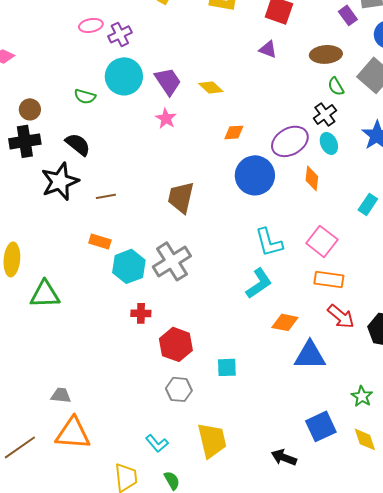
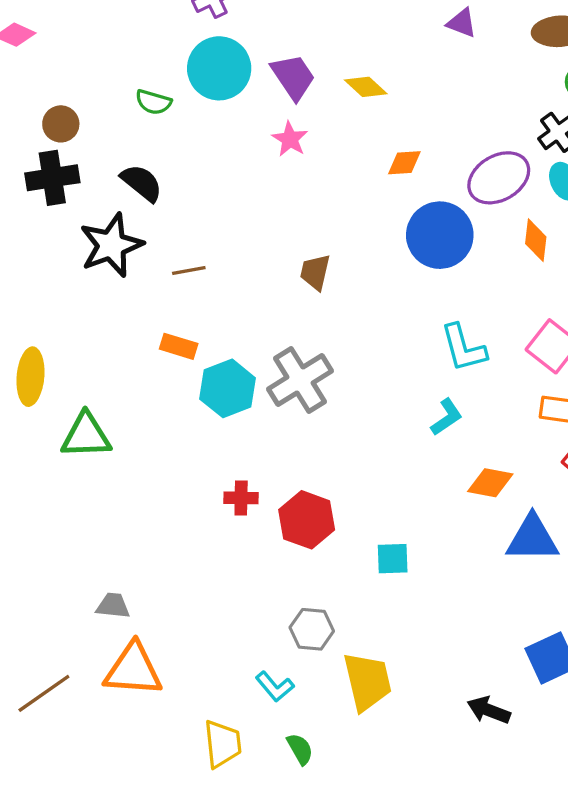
brown trapezoid: (181, 197) -> (315, 272), size x0.7
cyan L-shape: (259, 283) -> (447, 417), size x0.7
red cross: (141, 313) -> (241, 498), moved
gray hexagon: (179, 389) -> (312, 629), moved

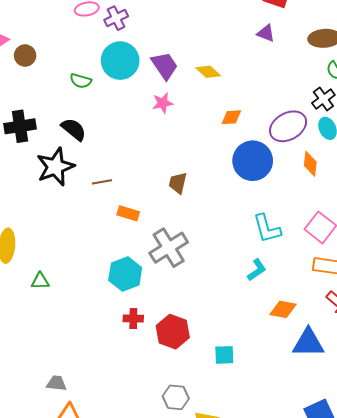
brown circle: (61, 124) -> (25, 56), moved
pink star: (290, 139) -> (163, 103), turned 30
orange rectangle: (179, 346) -> (128, 213), moved
cyan hexagon: (228, 388) -> (125, 274), moved
green triangle: (86, 436) -> (40, 281), size x0.6

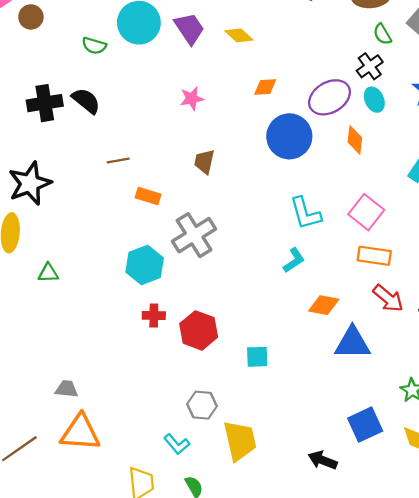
pink star: (163, 103) -> (192, 98), moved
black cross: (20, 126) -> (45, 103), moved
black star: (55, 167) -> (30, 183), moved

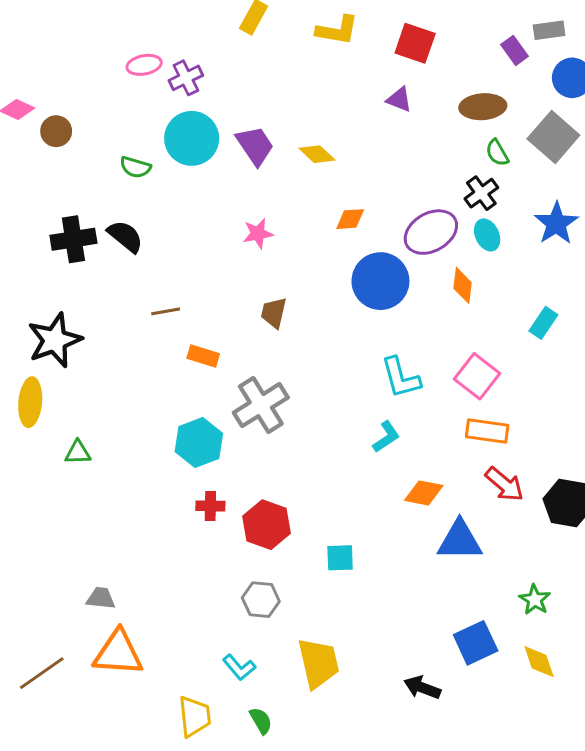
gray hexagon: (202, 405) -> (261, 600), moved

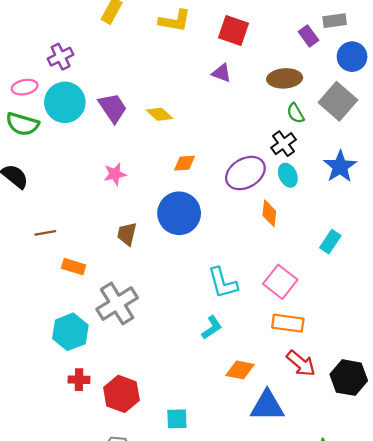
pink ellipse: (144, 65) -> (25, 87), moved
green semicircle: (135, 167) -> (22, 124), size x1.4
blue circle: (380, 281) -> (179, 213), moved

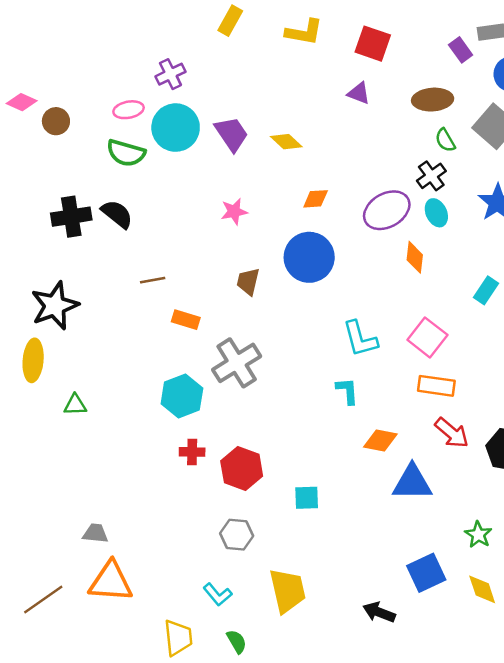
cyan L-shape: (212, 327) -> (347, 391), turned -60

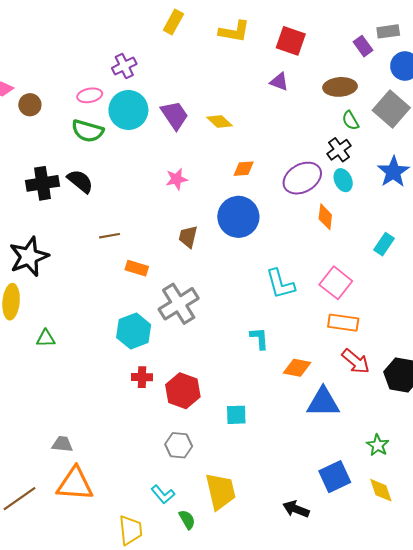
cyan L-shape: (347, 391) -> (259, 338), moved
green semicircle: (237, 642) -> (187, 520), moved

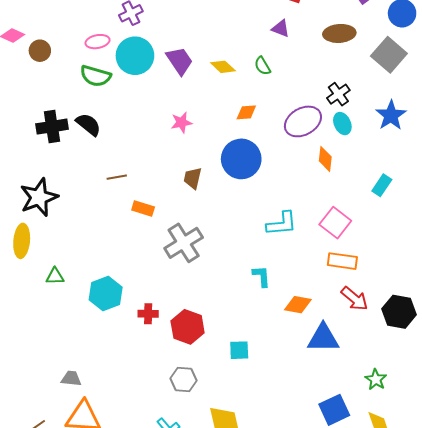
green semicircle: (350, 120) -> (262, 66), moved
cyan L-shape: (280, 284) -> (282, 224), turned -80
cyan hexagon: (134, 331) -> (106, 293), moved

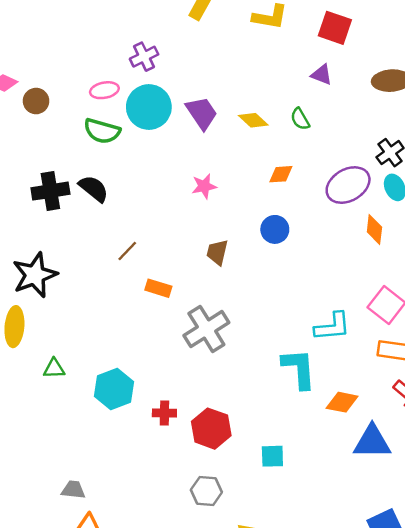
blue circle: (241, 159) -> (275, 229), size x0.6
brown line: (117, 177) -> (127, 251), turned -36
cyan L-shape: (282, 224) -> (332, 327), moved
cyan L-shape: (261, 276) -> (299, 369), size x1.6

